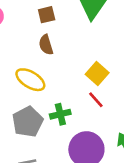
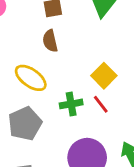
green cross: (60, 114) -> (71, 104), moved

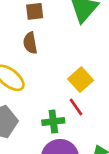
green cross: (71, 104) -> (53, 121), moved

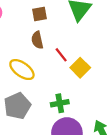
red line: (76, 107) -> (61, 55), moved

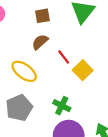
brown semicircle: (37, 40) -> (40, 42), turned 60
green cross: (60, 103) -> (62, 106), turned 36

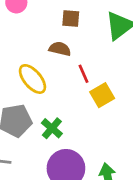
brown semicircle: (40, 42) -> (60, 49), turned 42
green cross: (62, 106) -> (52, 128), moved

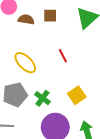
brown semicircle: (60, 49) -> (26, 19), moved
yellow square: (102, 95) -> (77, 95), moved

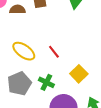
red line: (63, 56) -> (54, 52), moved

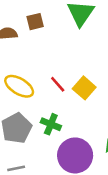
yellow square: (79, 74) -> (84, 88), moved

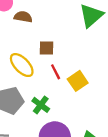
brown square: (35, 22) -> (46, 48), moved

